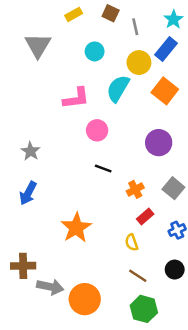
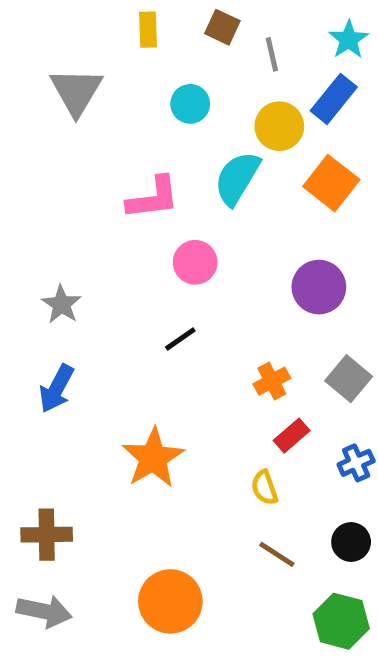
yellow rectangle: (74, 14) -> (148, 30), turned -63
black line: (103, 168) -> (180, 339), moved, turned -56
gray arrow: (50, 287) -> (44, 611), moved
green hexagon: (144, 309) -> (341, 621), moved

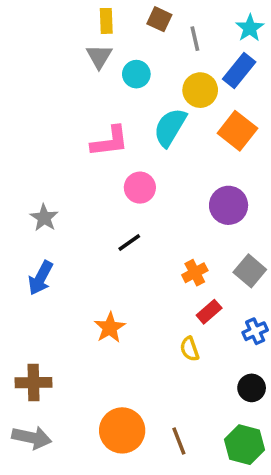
gray triangle: (76, 92) -> (99, 56), moved, size x0.7
orange star: (153, 458) -> (110, 328), size x0.7
brown line: (277, 554) -> (179, 441), moved, turned 36

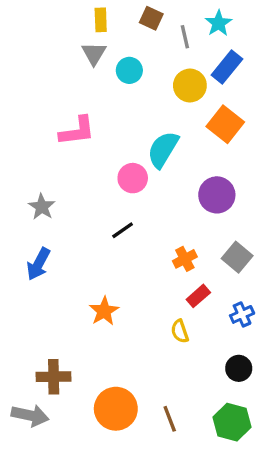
cyan star: (250, 28) -> (219, 23), moved
cyan semicircle: (170, 127) -> (163, 149), moved
pink L-shape: (110, 141) -> (77, 131), moved
brown cross: (34, 383) -> (54, 377), moved

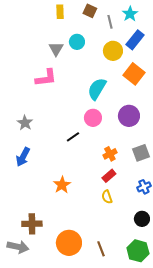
gray triangle: (94, 54) -> (56, 49), moved
pink circle: (133, 178) -> (93, 118), moved
gray square: (237, 257) -> (141, 153), turned 30
red rectangle: (198, 296) -> (109, 176), moved

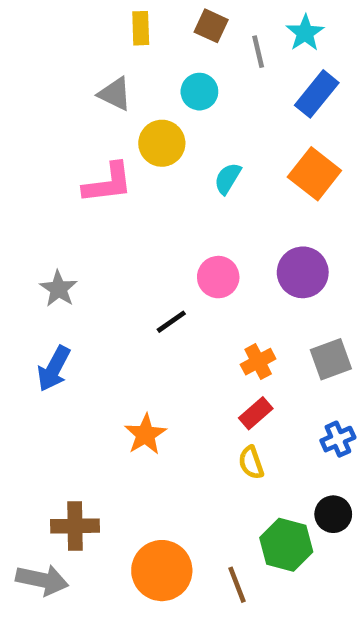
cyan circle: (77, 42) -> (199, 92), moved
gray triangle: (56, 49) -> (115, 94), moved, turned -35
yellow circle: (113, 51) -> (162, 143), moved
cyan semicircle: (97, 89) -> (228, 178), moved, size x0.6
green hexagon: (138, 251) -> (286, 545), moved

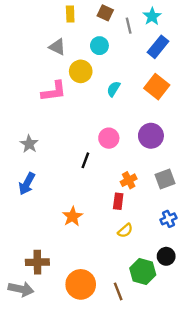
black line: (171, 322) -> (85, 160), turned -35
red rectangle: (256, 413) -> (118, 201), moved, turned -42
yellow semicircle: (251, 463) -> (125, 231), turned -112

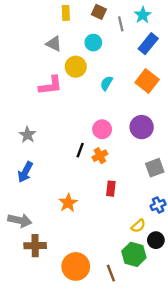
orange cross: (129, 180) -> (100, 156), moved
yellow semicircle: (125, 231) -> (138, 226), moved
gray arrow: (21, 289) -> (20, 220), moved

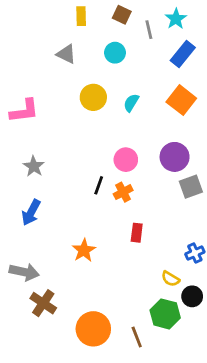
yellow circle: (76, 67) -> (93, 97), moved
pink L-shape: (50, 85) -> (24, 111), moved
gray square: (155, 168) -> (191, 187), moved
yellow semicircle: (138, 226) -> (170, 279), turned 72
brown cross: (35, 246) -> (43, 303), turned 35

